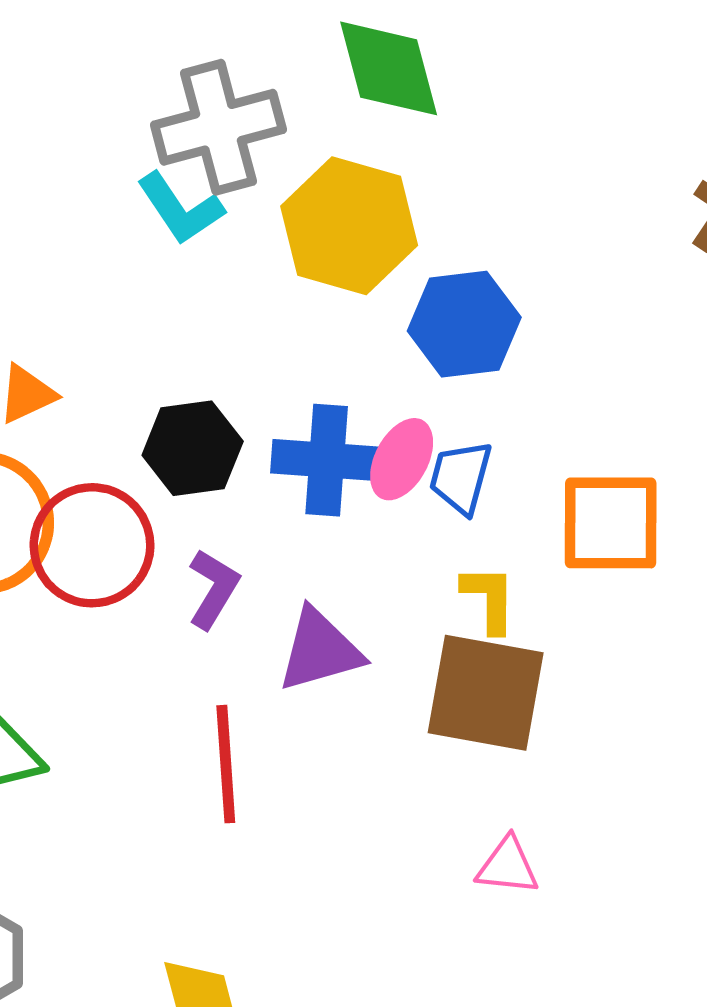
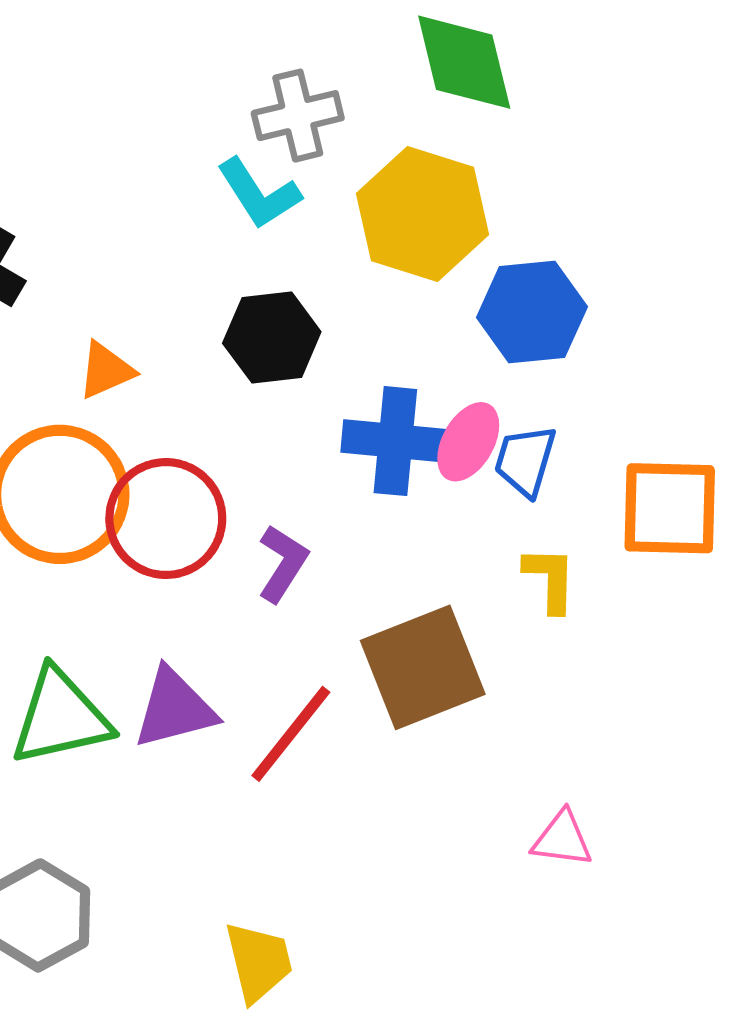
gray cross: (218, 127) -> (298, 116), size x0.7
black hexagon: (193, 448) -> (272, 338), moved
purple triangle: (320, 650) -> (175, 708), moved
brown square: (486, 693) -> (423, 667), moved, turned -33
red line: (226, 764) -> (291, 734), turned 41

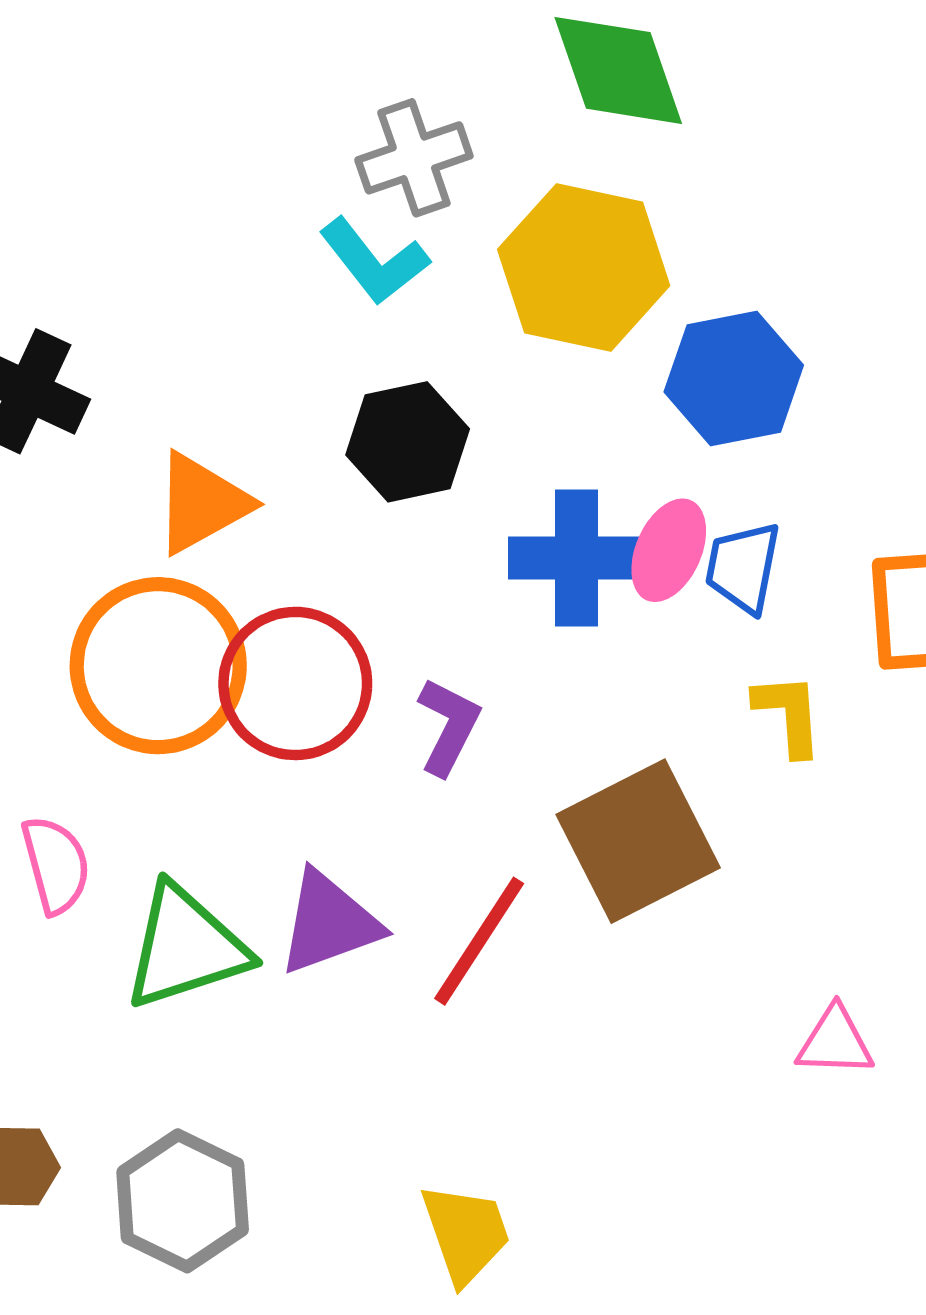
orange triangle: (106, 370) -> (202, 503), size x1.4

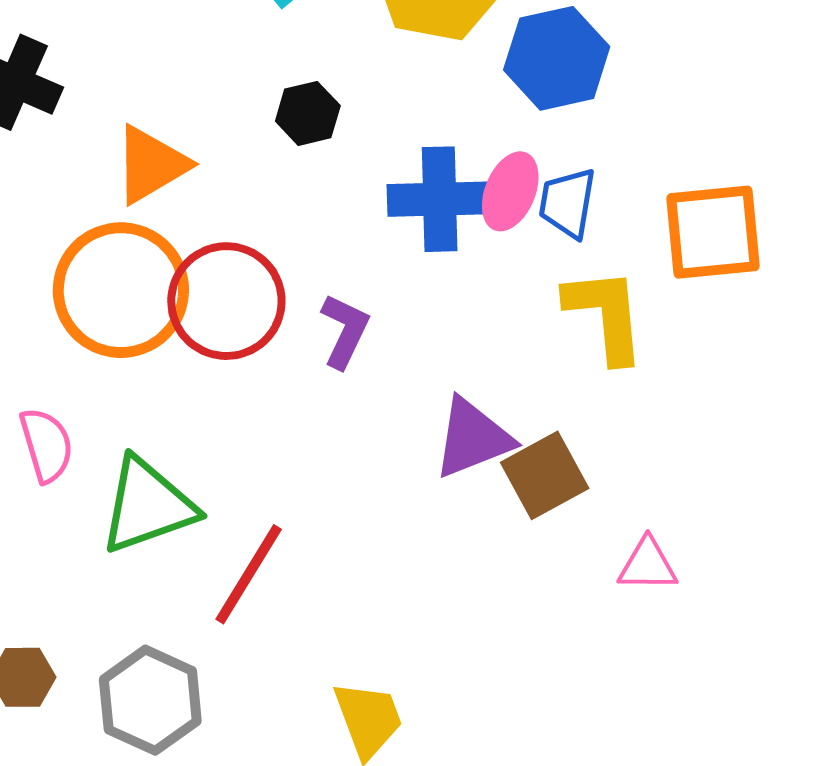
black hexagon: (408, 442) -> (308, 113), size x0.7
yellow L-shape: (789, 714) -> (605, 315), size x1.5
brown square: (638, 841) -> (545, 475), moved, size x0.7
purple triangle: (329, 923) -> (473, 438), moved
red line: (479, 941) -> (249, 574), moved

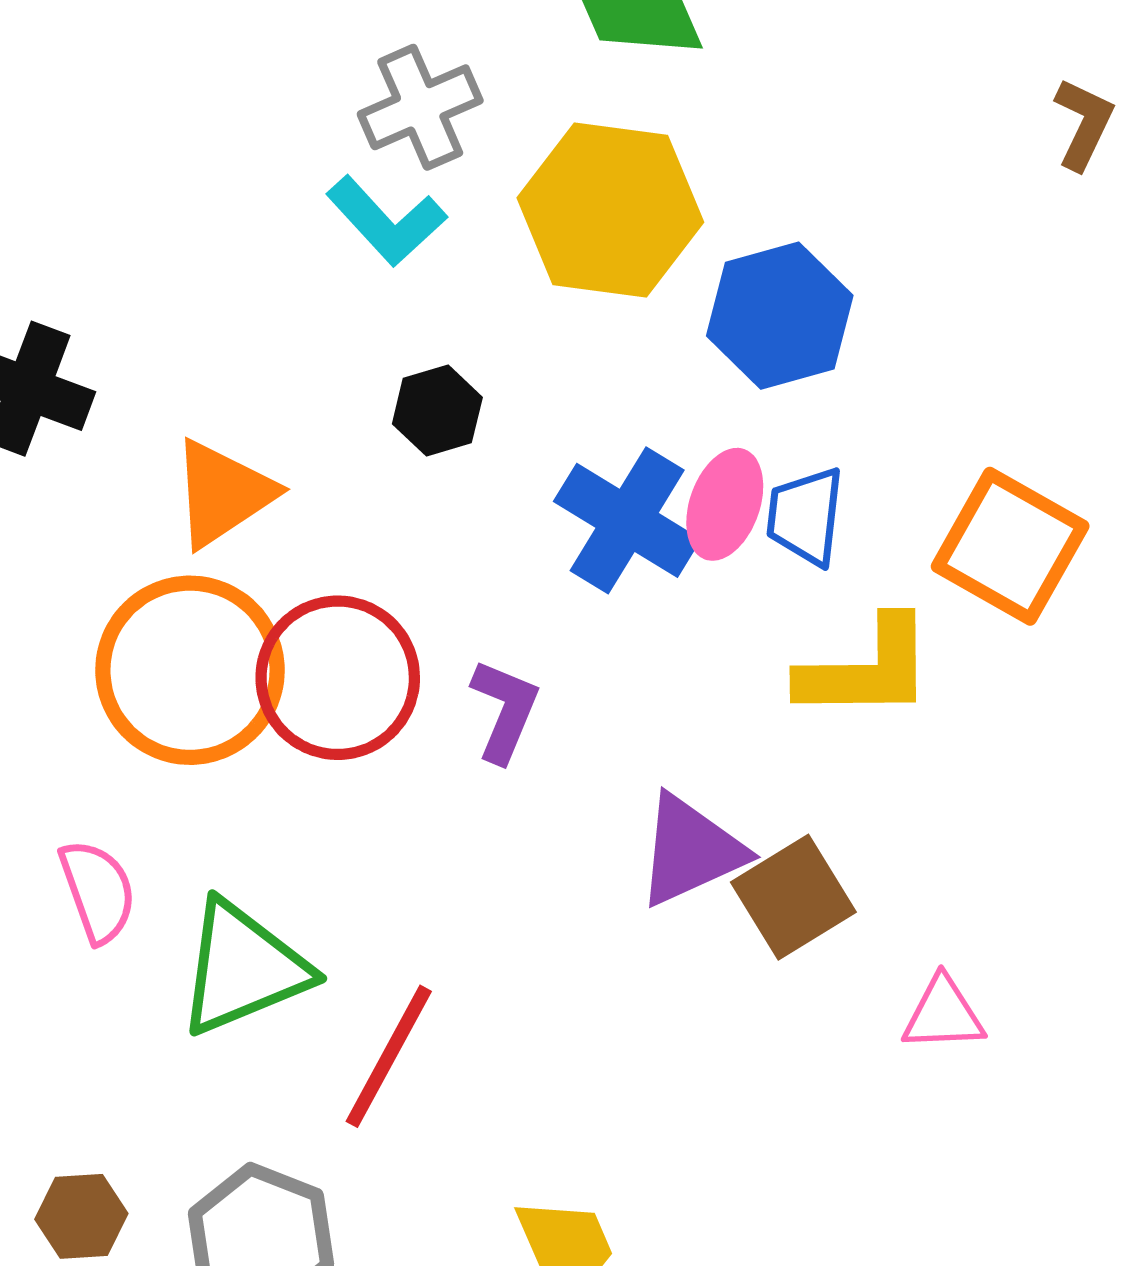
blue cross: (440, 199) -> (627, 520), turned 36
orange square: (713, 232) -> (1010, 546), turned 38
yellow L-shape: (605, 315) -> (866, 669), turned 98

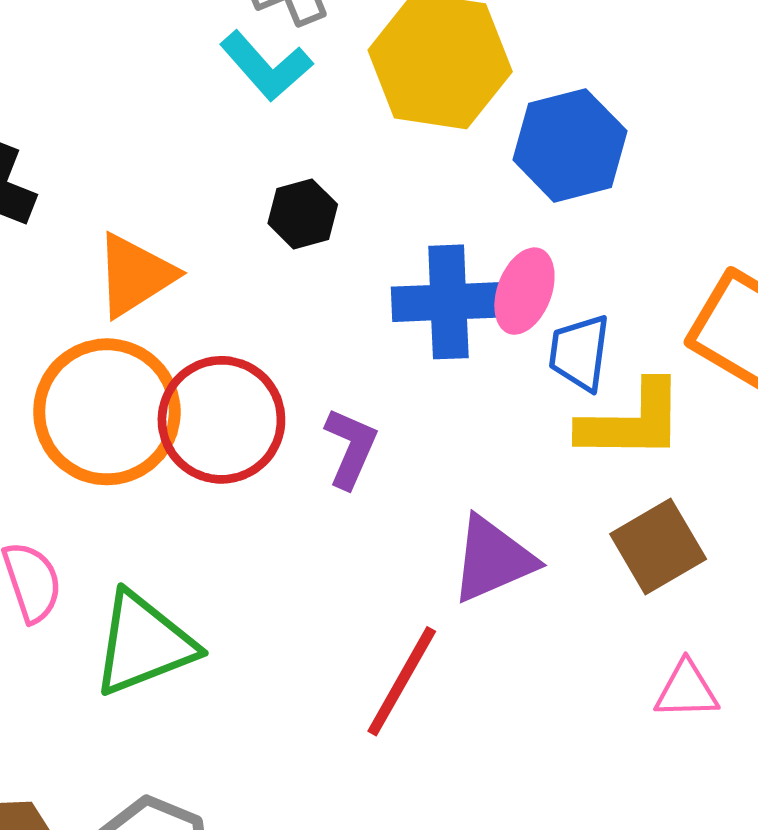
blue trapezoid: (805, 516) -> (579, 353), moved
blue cross: (627, 520) -> (448, 302), turned -35
brown square: (793, 897) -> (658, 546), moved
red line: (389, 1056) -> (402, 681), moved

